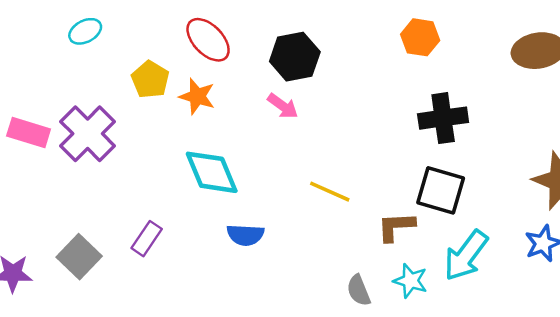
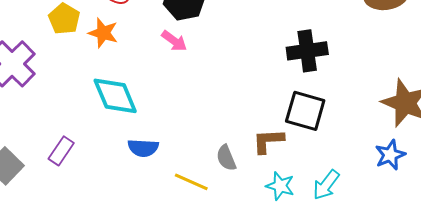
yellow line: (330, 192) -> (191, 182), moved
cyan arrow: (466, 255) -> (326, 185), moved, size x0.7
gray semicircle: (359, 290) -> (226, 158), moved

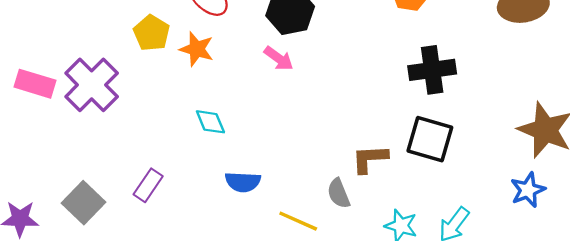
cyan diamond: (115, 96) -> (210, 122), size x0.6
brown L-shape: (268, 141) -> (370, 159), moved

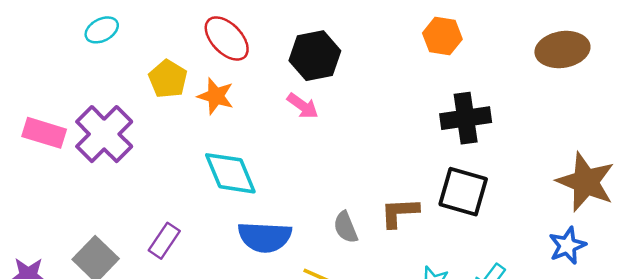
cyan diamond: (210, 122) -> (230, 173), size x1.6
blue semicircle: (243, 182) -> (265, 237), size x1.4
gray semicircle: (339, 193) -> (346, 227), moved

